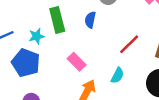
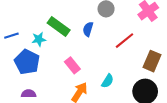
green rectangle: (57, 20) -> (59, 27), turned -45
red line: (129, 44) -> (125, 41), moved

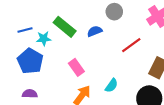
blue semicircle: (88, 29) -> (95, 31), turned 48
blue line: (11, 36) -> (25, 30), moved

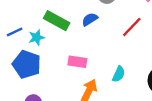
pink rectangle: (76, 67) -> (77, 62), turned -35

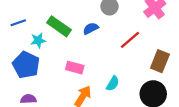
blue line: (15, 32) -> (18, 23), moved

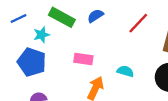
cyan semicircle: (113, 84) -> (125, 71), turned -98

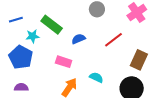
blue semicircle: (95, 16) -> (78, 39), moved

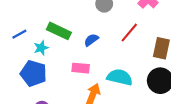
cyan semicircle: (96, 77) -> (120, 77), size x1.6

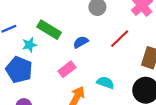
pink rectangle: (81, 68) -> (67, 69), turned -49
cyan semicircle: (120, 77) -> (105, 83), size x0.7

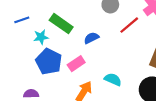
red line: (120, 39) -> (129, 25), moved
blue pentagon: (19, 70) -> (49, 62), moved

